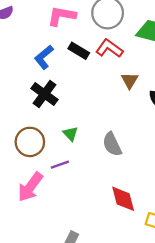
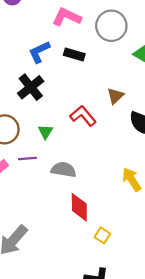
red L-shape: (109, 48) -> (83, 116), moved
black rectangle: (79, 51) -> (74, 55), turned -30
gray semicircle: (112, 144) -> (64, 170), moved, turned 110

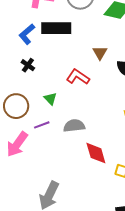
black rectangle: (74, 55) -> (56, 28), size x1.6
black cross: (31, 87) -> (28, 65), size x0.6

